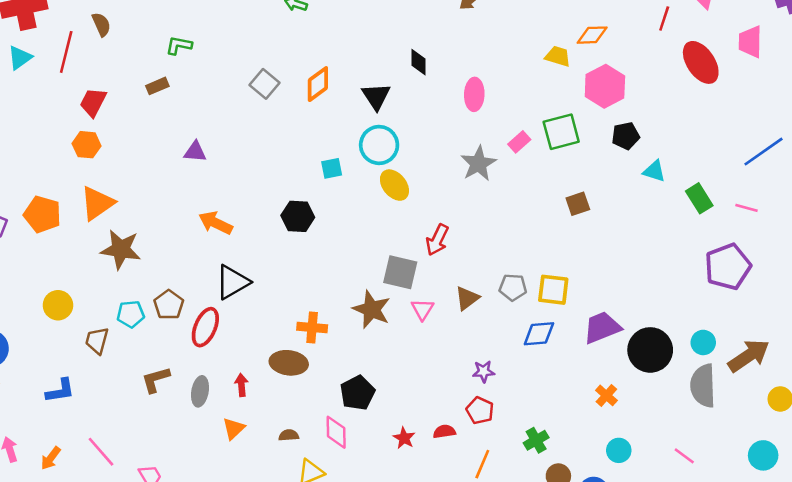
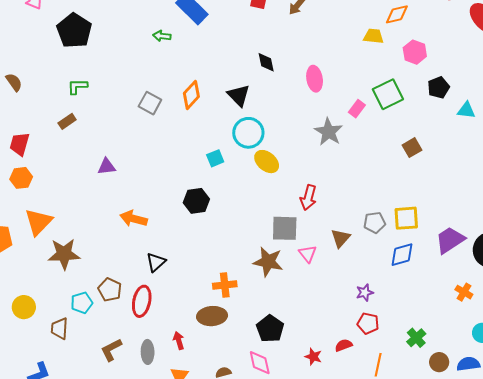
pink hexagon: (605, 86) -> (415, 52), size x0.7
black triangle: (232, 282) -> (156, 262), size x0.7

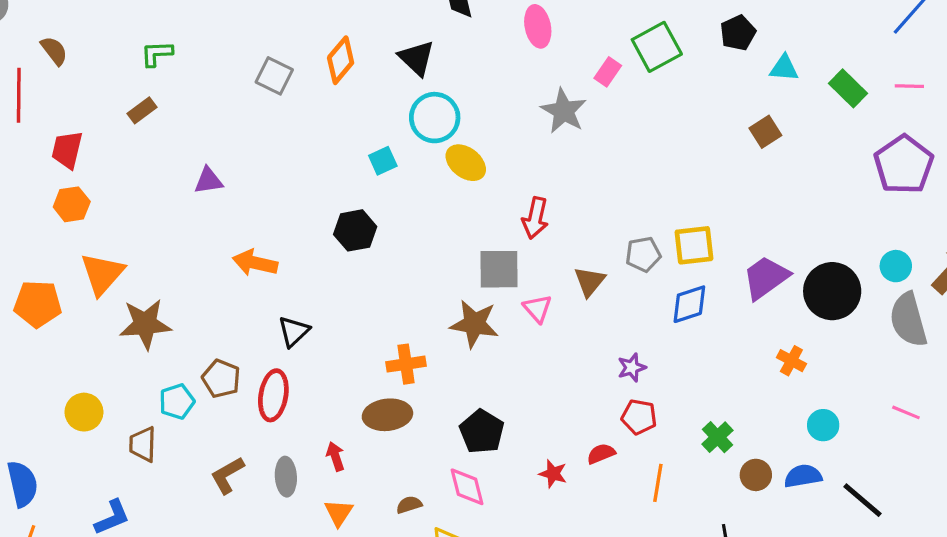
brown square: (412, 148) -> (765, 132), moved

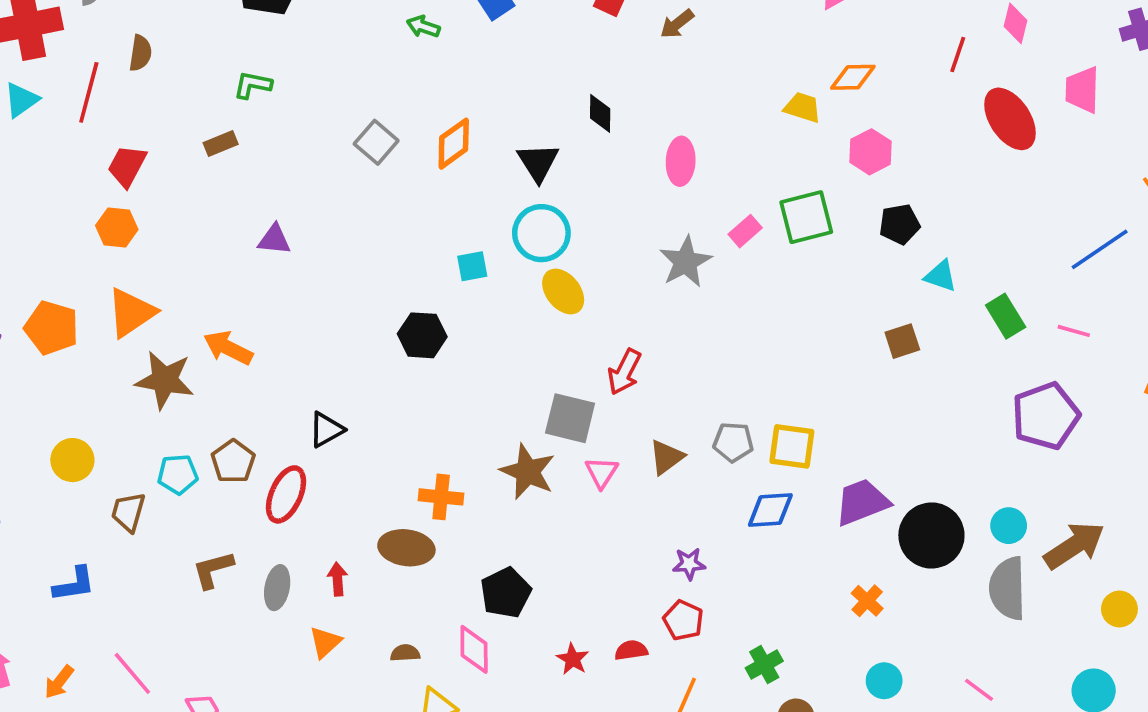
brown semicircle: (54, 51) -> (140, 53), turned 32
orange arrow: (255, 263) -> (228, 348), moved

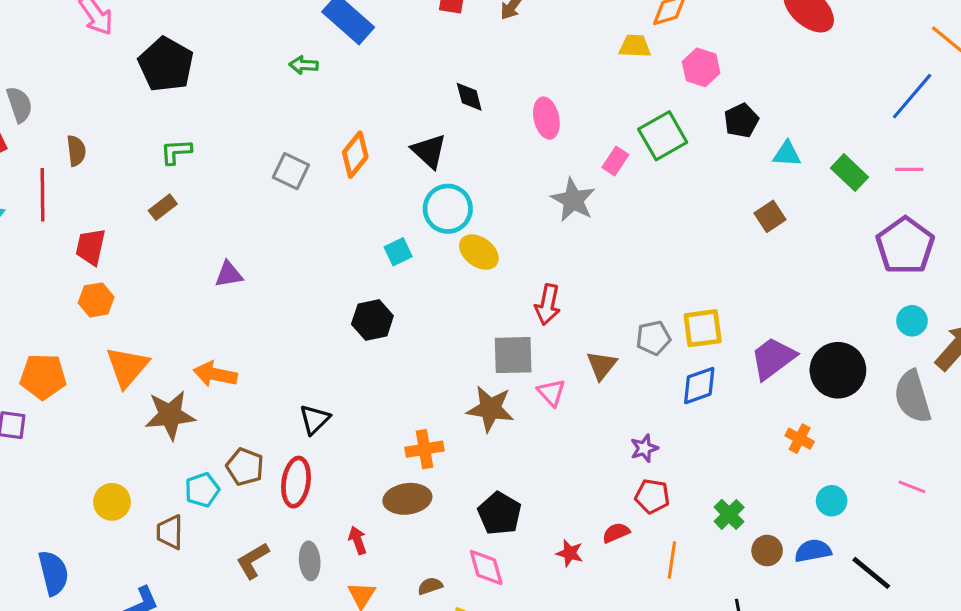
orange pentagon: (51, 328) -> (43, 377), moved
cyan circle: (1009, 526) -> (912, 321), moved

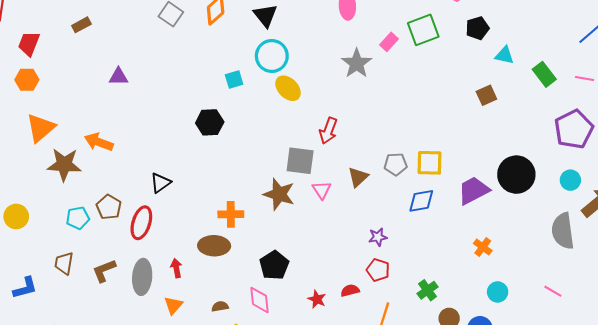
black circle: (838, 370) -> (516, 175), moved
brown trapezoid: (170, 532) -> (64, 263), moved
gray ellipse: (310, 561) -> (142, 277), size x1.4

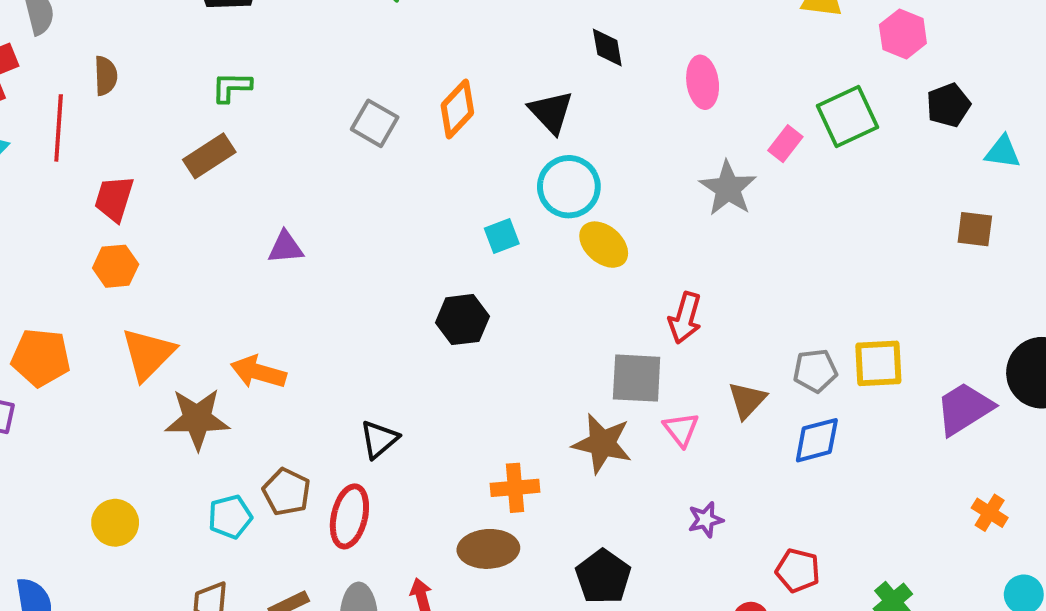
brown rectangle: (81, 25) -> (209, 156), size x1.4
brown square: (486, 95) -> (975, 229), turned 36
blue diamond: (421, 201) -> (817, 440), moved
purple star: (378, 237) -> (706, 520), moved

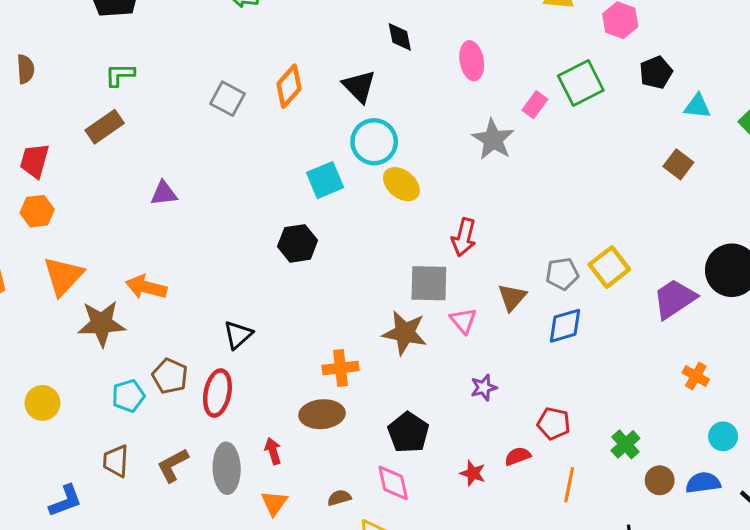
brown square: (975, 229) -> (678, 164), turned 32
cyan square: (502, 236) -> (325, 180), size x1.4
yellow square: (878, 363) -> (609, 267), turned -33

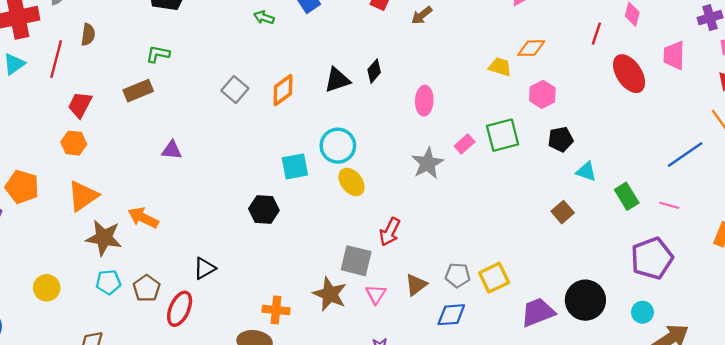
black diamond: (400, 37) -> (374, 71), turned 40
black triangle: (359, 86) -> (337, 80), moved, turned 44
cyan pentagon: (128, 396) -> (108, 282), moved

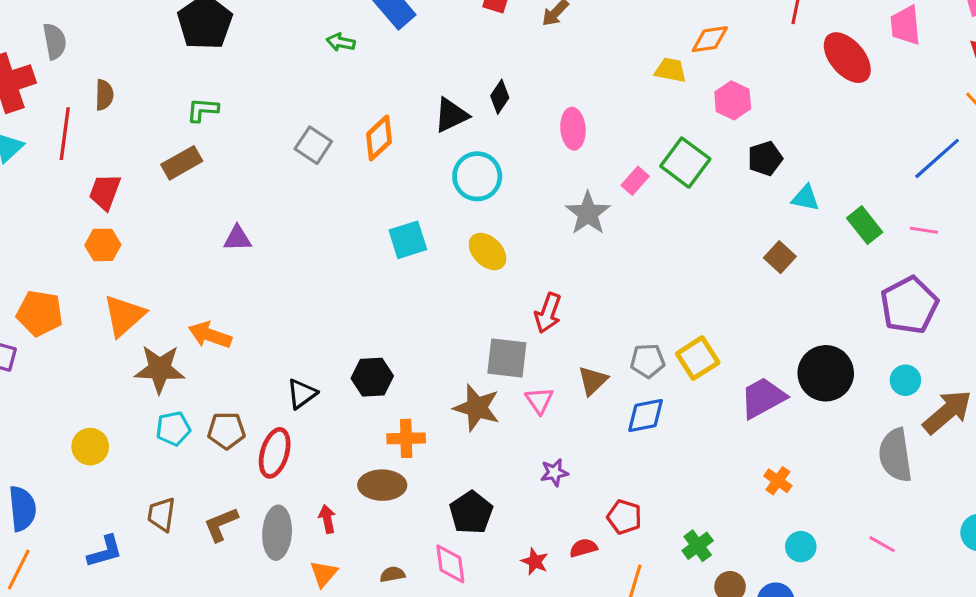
green square: (503, 135) -> (685, 163), turned -32
cyan circle: (338, 146) -> (477, 176), moved
black hexagon: (264, 209) -> (372, 377), moved
brown pentagon: (147, 288) -> (226, 431), turned -30

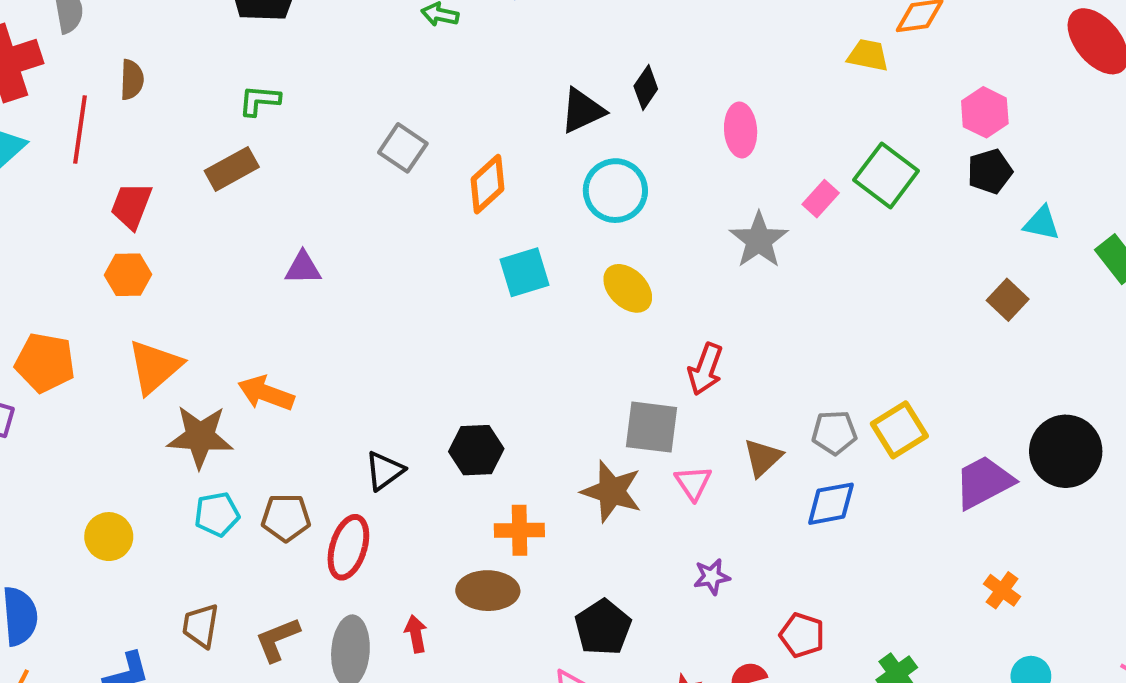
pink hexagon: (733, 100) -> (985, 112), moved
orange diamond: (379, 138) -> (487, 184), moved

